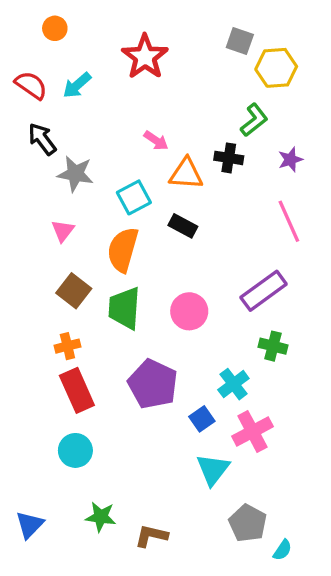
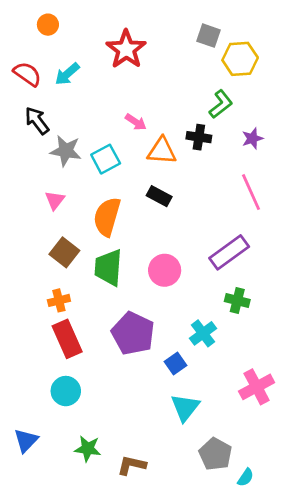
cyan square: (134, 197) -> (106, 159), moved
pink cross: (252, 431) -> (257, 387), moved
blue triangle: (30, 525) -> (26, 440), moved

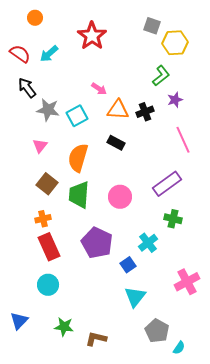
black cross: (199, 137) -> (145, 112), moved, turned -30
purple star: (252, 138) -> (175, 100), moved

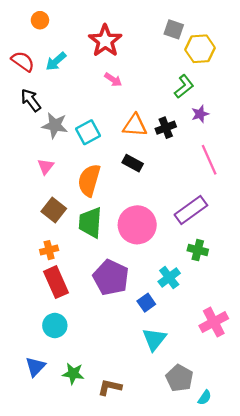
pink arrow: (99, 89) -> (113, 80), moved
pink circle: (120, 197) -> (137, 225), size x1.4
blue triangle: (19, 321) -> (35, 367), moved

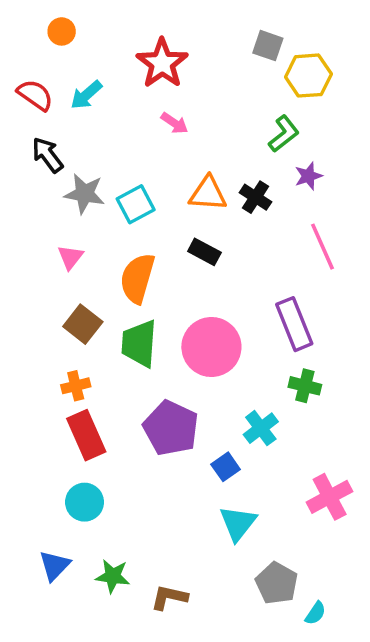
black cross: (166, 128) -> (256, 197), turned -36
purple rectangle: (191, 210) -> (294, 324), turned -76

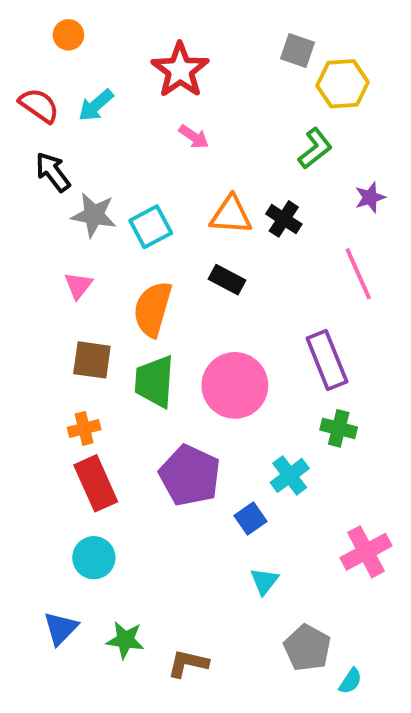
purple star: (308, 176) -> (370, 197), moved
brown square: (83, 324) -> (92, 360), turned -30
cyan triangle: (238, 523) -> (264, 581), size x0.7

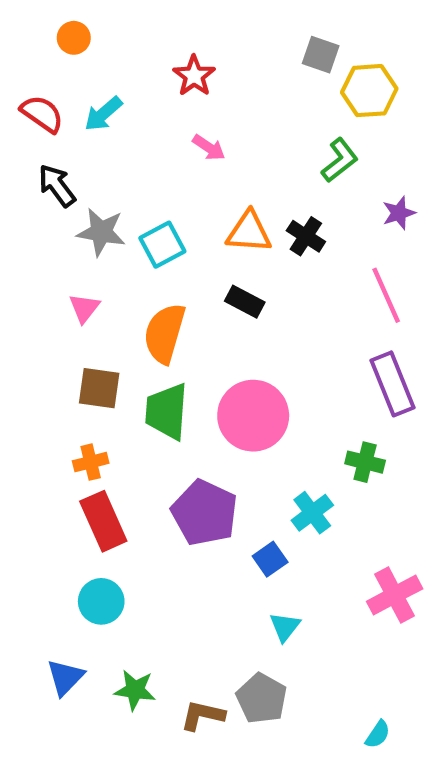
red star: (180, 70) -> (194, 76), size x0.7
purple rectangle: (327, 360) -> (392, 384), moved
gray pentagon: (307, 648) -> (262, 698), moved

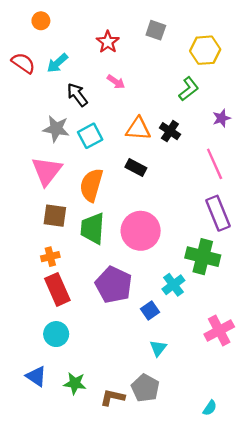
gray square: (321, 55) -> (156, 30), moved
black arrow: (57, 186) -> (77, 95), moved
pink triangle: (84, 308) -> (47, 171), size x1.8
green cross: (365, 462) -> (203, 257), size x1.6
blue triangle: (65, 677) -> (36, 376), turned -40

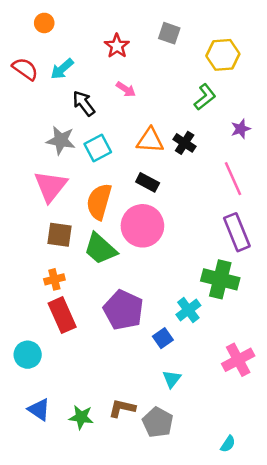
green trapezoid: (92, 228) -> (100, 249), turned -52
pink circle: (141, 231) -> (142, 226), moved
cyan circle: (56, 334) -> (28, 355), moved
brown L-shape: (112, 397) -> (122, 408), moved

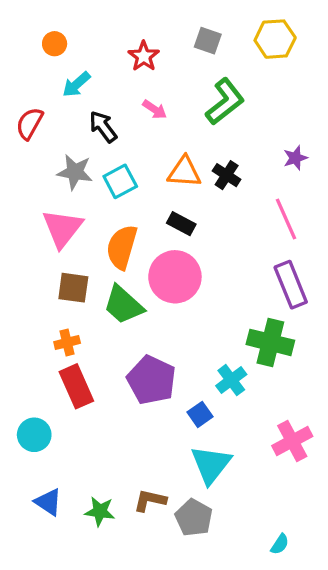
orange circle: (44, 23) -> (55, 44), moved
yellow hexagon: (223, 55) -> (275, 39), moved
red semicircle: (25, 69) -> (29, 124), moved, turned -96
green L-shape: (205, 97) -> (225, 102), moved, size x1.4
cyan triangle: (172, 379) -> (211, 464), size x1.8

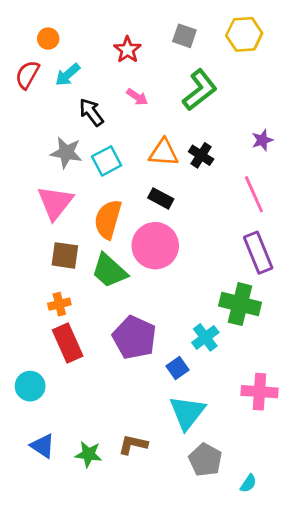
red semicircle: (29, 124) -> (27, 75), moved
pink cross: (292, 441) -> (259, 392), turned 32
gray pentagon: (194, 518) -> (205, 460), moved

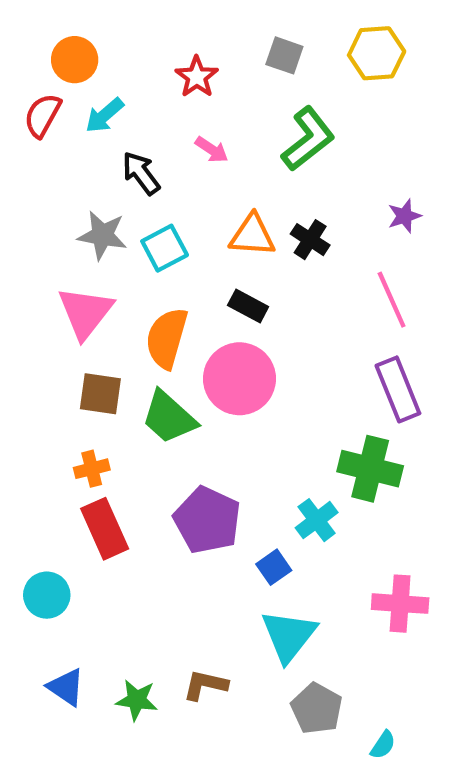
orange circle: (48, 39) -> (75, 60), size x1.4

